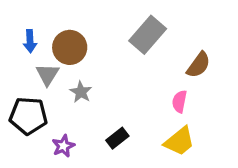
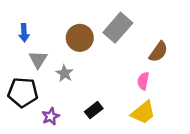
brown circle: (70, 47) -> (80, 38), moved

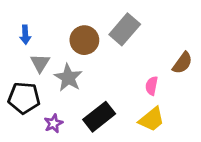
brown semicircle: (158, 52) -> (182, 63), moved
gray star: (65, 73) -> (68, 78), size x1.5
black rectangle: (94, 110) -> (99, 117), size x1.6

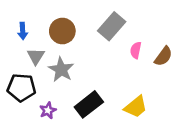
brown circle: (84, 40) -> (62, 31), moved
pink semicircle: (152, 86) -> (136, 50), moved

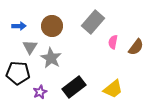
blue arrow: (23, 31) -> (19, 26), turned -88

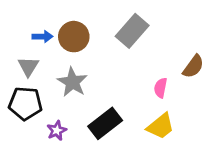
blue arrow: (19, 26) -> (42, 37), moved
pink semicircle: (113, 42) -> (161, 88), moved
gray triangle: (30, 47) -> (28, 66), moved

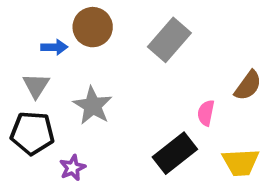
brown circle: (74, 37) -> (93, 27), moved
black rectangle: (105, 123) -> (175, 153), moved
yellow trapezoid: (161, 126) -> (241, 162), moved, turned 36

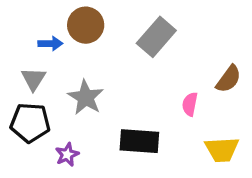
black rectangle: (175, 153) -> (139, 141), moved, turned 42

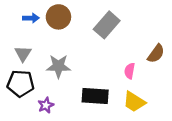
blue arrow: (50, 44) -> (31, 18), moved
gray star: (86, 97) -> (58, 66), turned -30
yellow trapezoid: (222, 150) -> (134, 102), moved, turned 35

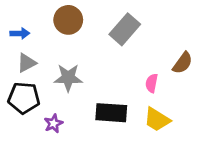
blue arrow: (31, 18) -> (20, 33), moved
gray triangle: (23, 54) -> (27, 63), turned 30

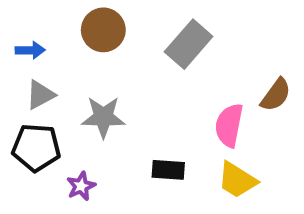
pink semicircle: (152, 83) -> (229, 125), size x1.5
black rectangle: (111, 113) -> (168, 170), size x0.7

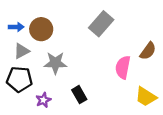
brown circle: (103, 30) -> (41, 29), moved
black rectangle: (168, 170) -> (79, 95), moved, turned 56
yellow trapezoid: (237, 180) -> (146, 97), moved

